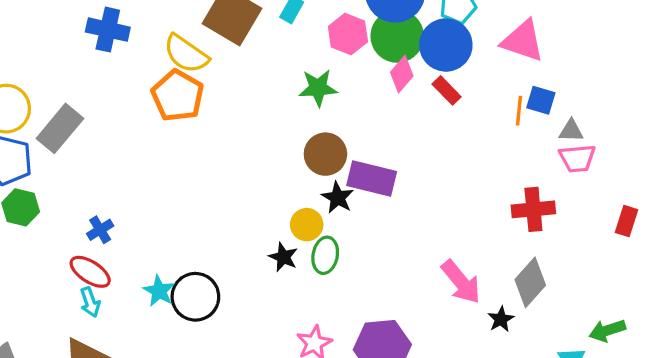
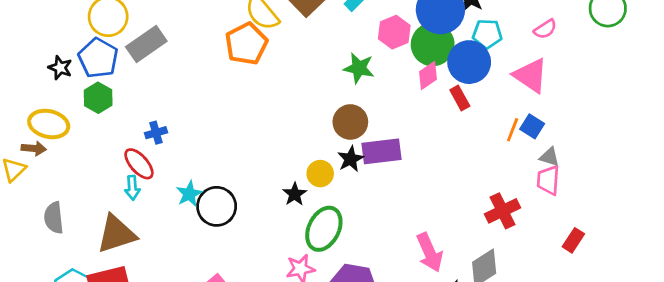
pink trapezoid: (577, 158) -> (548, 180), turned 84
purple rectangle: (372, 179) -> (381, 151), turned -36
red cross: (533, 209) -> (503, 211), turned -36
green ellipse: (325, 255) -> (324, 229), moved, size x1.5

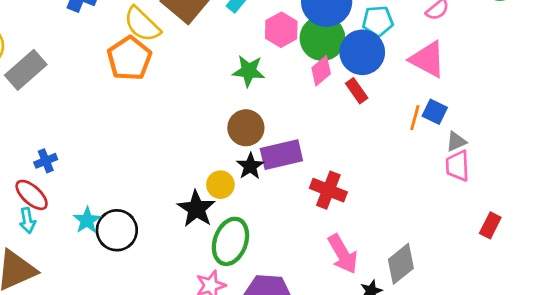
gray triangle: (549, 157) -> (456, 142), turned -35
black star: (295, 194) -> (196, 209), size x1.5
red cross: (503, 211) -> (328, 190), moved, turned -36

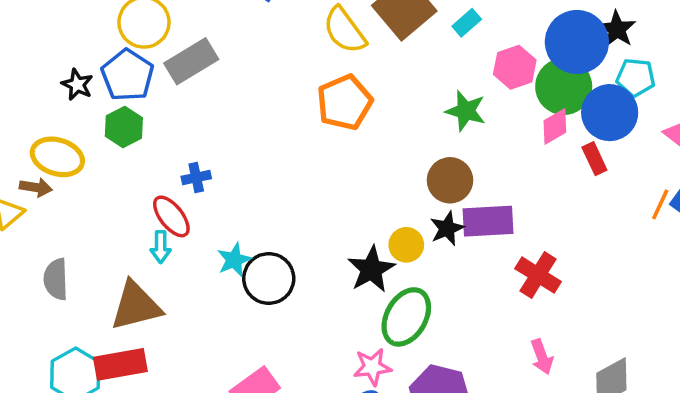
orange pentagon: (129, 58) -> (345, 102), moved
pink arrow: (343, 254) -> (542, 357), size x0.7

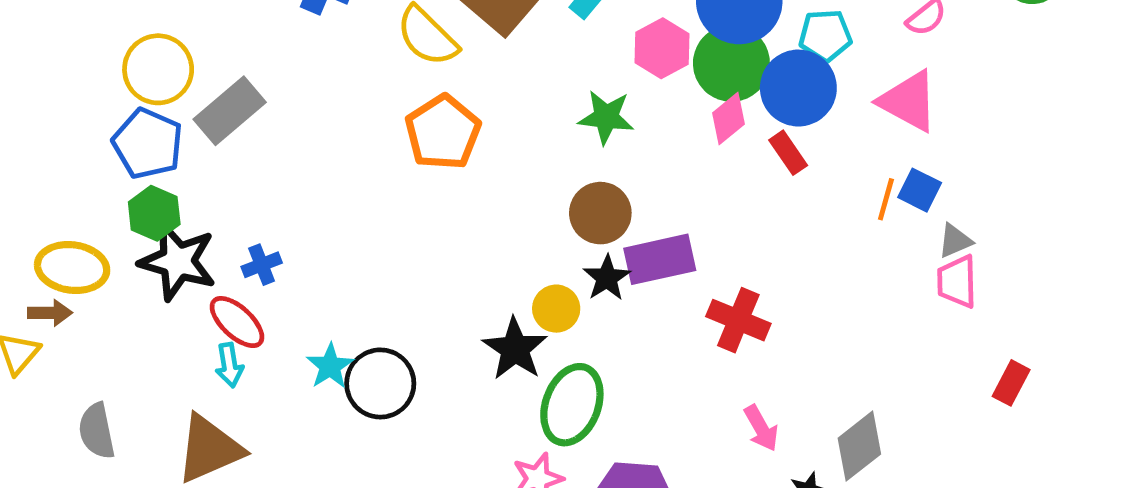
black star: (77, 85) -> (178, 261), moved, size x1.8

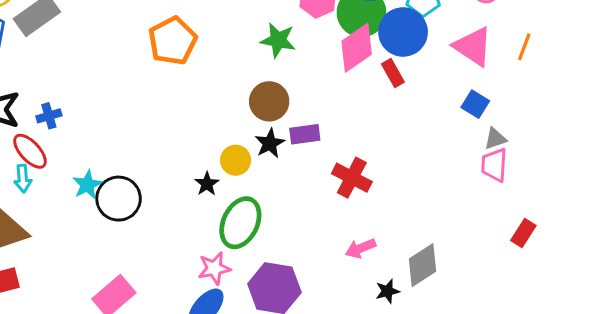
pink diamond: (728, 118) -> (357, 48), size x1.5
orange line: (886, 199) -> (524, 47), moved
purple rectangle: (660, 259) -> (305, 134), size x0.7
black star: (515, 349) -> (207, 184), size x0.6
pink arrow: (761, 428) -> (361, 248), turned 92

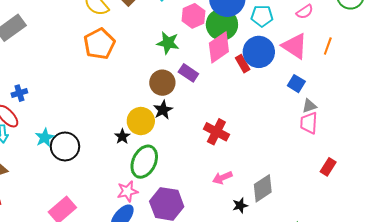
blue circle: (403, 32) -> (259, 52), moved
purple rectangle: (305, 134) -> (188, 73), moved, turned 42
yellow circle: (236, 160) -> (141, 121), size x1.4

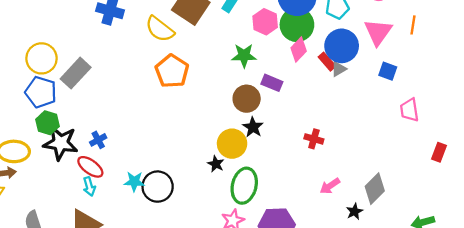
pink triangle: (295, 46) -> (378, 32), turned 44
pink diamond: (219, 47) -> (299, 50), size x0.7
gray triangle: (309, 106) -> (339, 69), moved
red cross: (216, 132) -> (314, 139), size x0.7
cyan star: (45, 138) -> (134, 182), turned -30

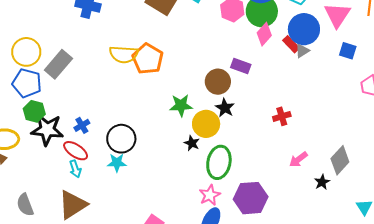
yellow semicircle: (160, 29) -> (124, 54), moved, turned -32
green star: (244, 56) -> (181, 105), moved
red cross: (314, 139) -> (282, 116), turned -30
black circle: (158, 187) -> (121, 139), moved

